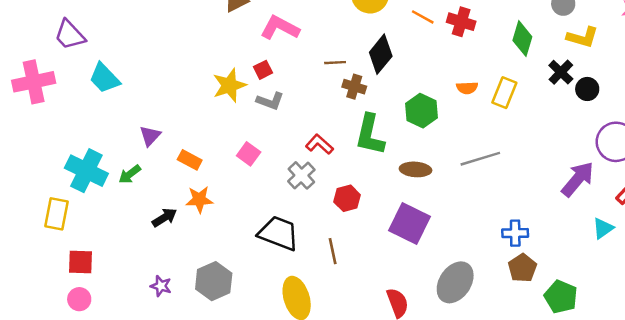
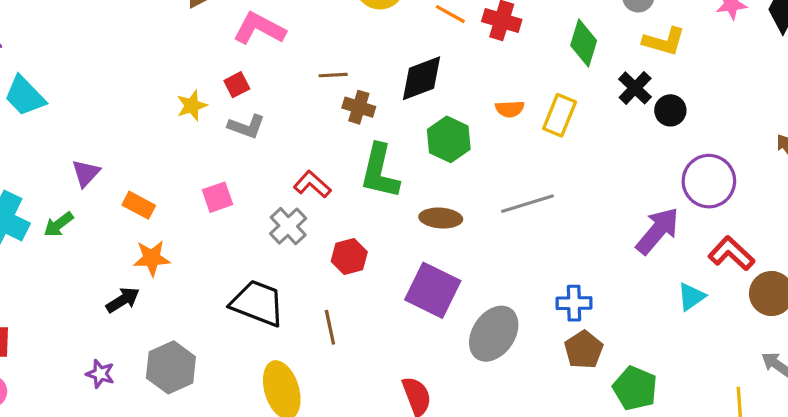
black diamond: (381, 54) -> (421, 78), moved, turned 30
yellow star: (229, 85) -> (192, 106), size x0.7
pink square: (249, 154) -> (217, 197), turned 35
black arrow: (164, 218) -> (123, 300), moved
gray ellipse: (455, 282) -> (494, 334), moved

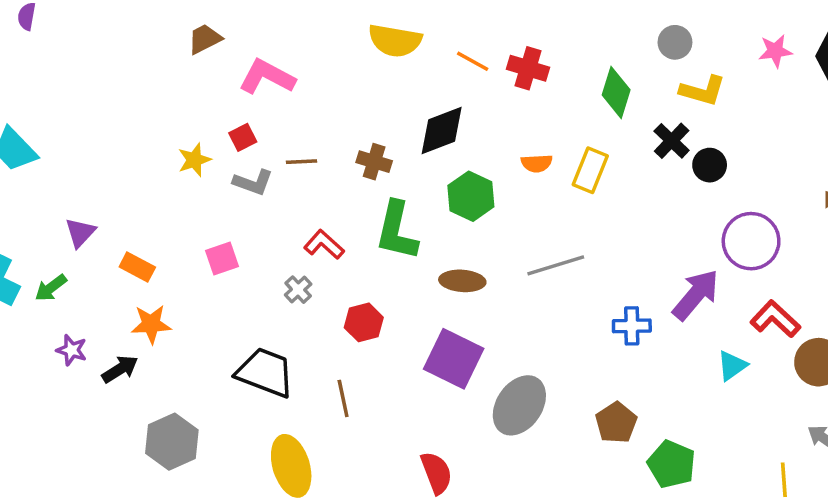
brown line: (333, 75) -> (302, 162), moved
gray cross: (288, 226) -> (298, 290), size x0.7
blue cross: (574, 303) -> (632, 326), moved
purple star: (100, 374) -> (72, 350), moved

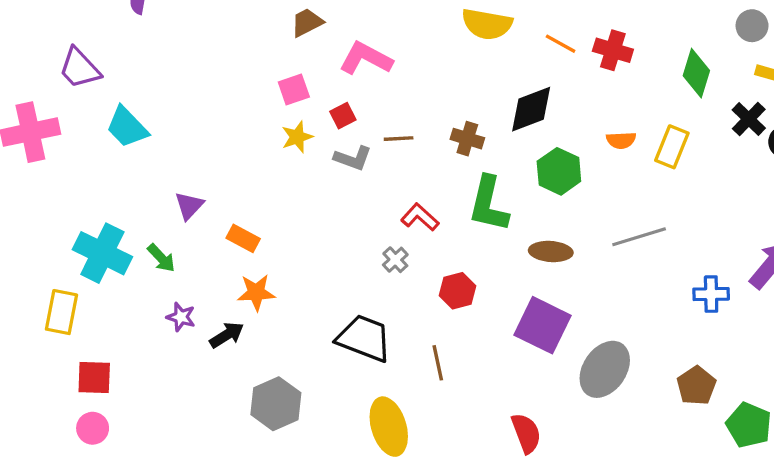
pink square: (222, 258) -> (294, 90), moved
green arrow: (51, 288) -> (161, 258), turned -96

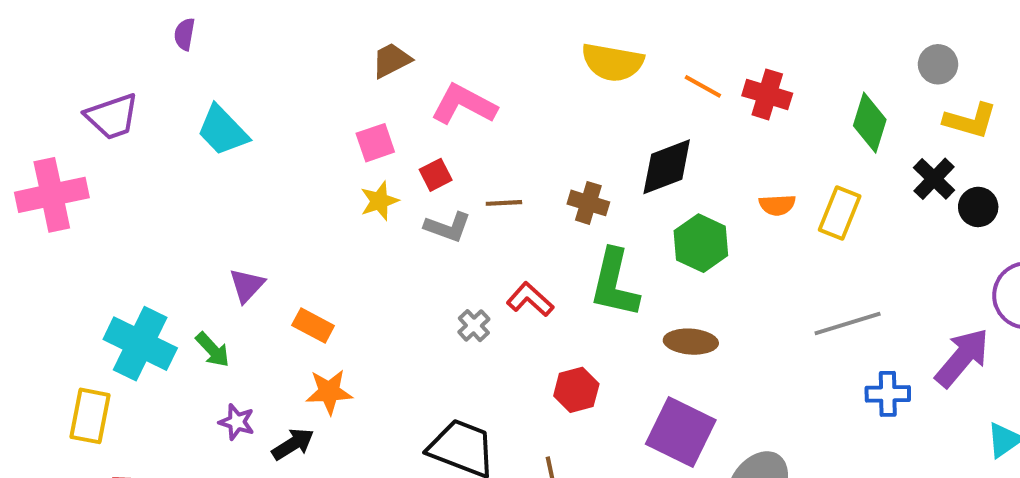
purple trapezoid: (79, 68) -> (112, 117), turned -66
cyan trapezoid: (127, 127) -> (223, 131), moved
gray line: (639, 237) -> (848, 324), moved
gray cross: (395, 260) -> (474, 326), moved

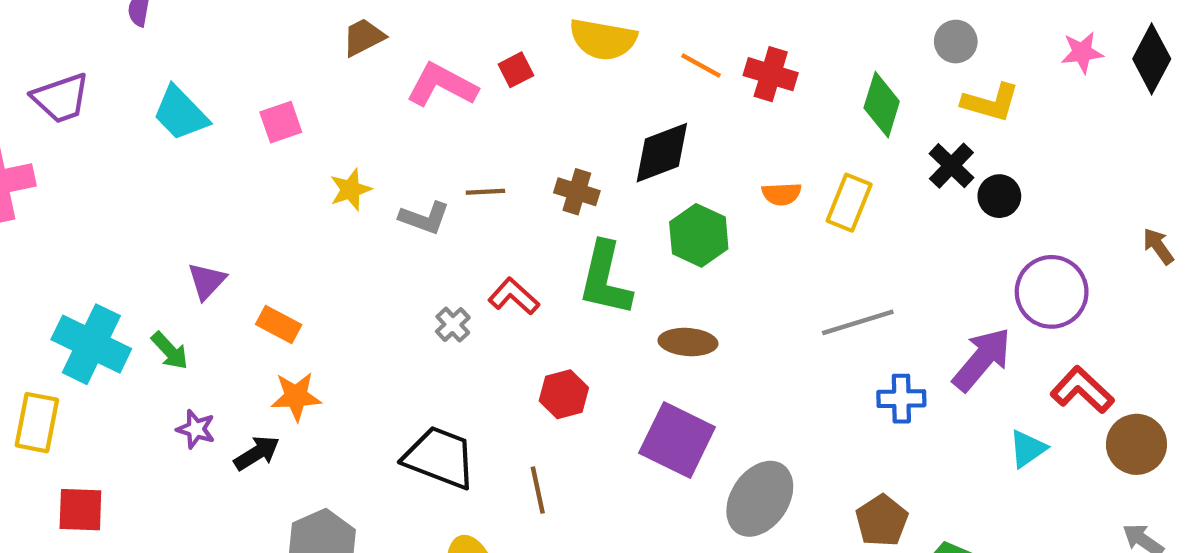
pink square: (375, 143) -> (281, 122), moved
red square: (436, 175) -> (516, 70), moved

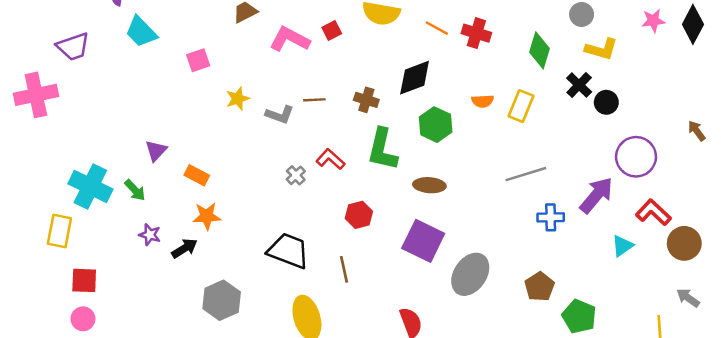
cyan trapezoid: (181, 113) -> (141, 32), moved

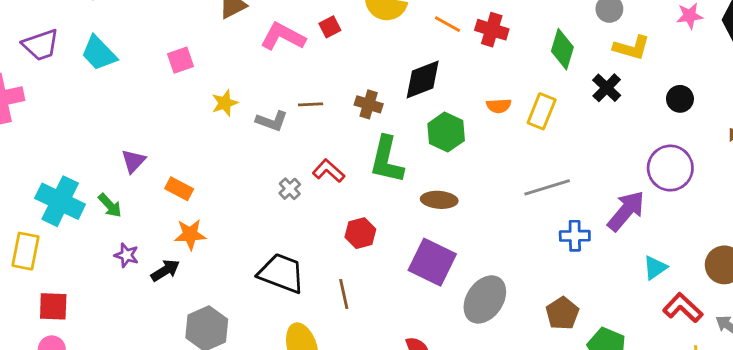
cyan trapezoid: (141, 32) -> (99, 53), moved
black circle: (606, 102) -> (680, 99), moved
red L-shape: (653, 212) -> (683, 308), moved

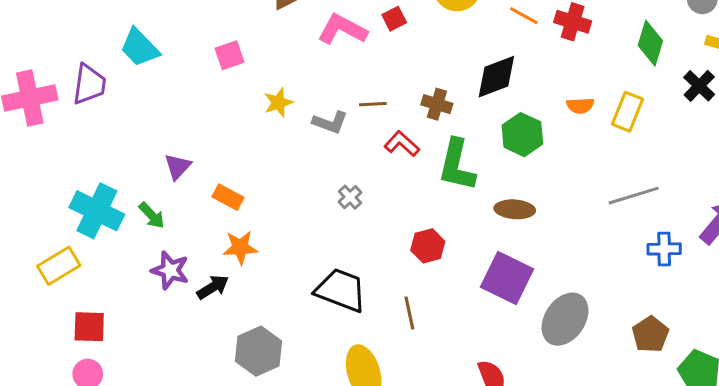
purple trapezoid: (41, 45) -> (89, 84), moved, turned -63
red L-shape: (329, 171) -> (402, 144), moved
yellow rectangle: (25, 251) -> (59, 266), turned 48
purple star: (126, 255) -> (170, 270), size x1.4

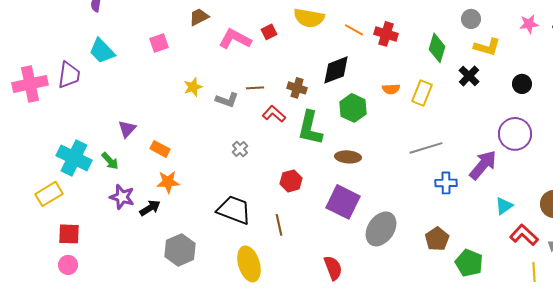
pink square: (230, 55) -> (159, 43), moved

